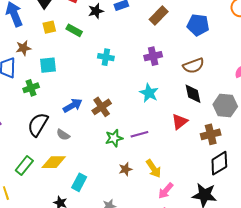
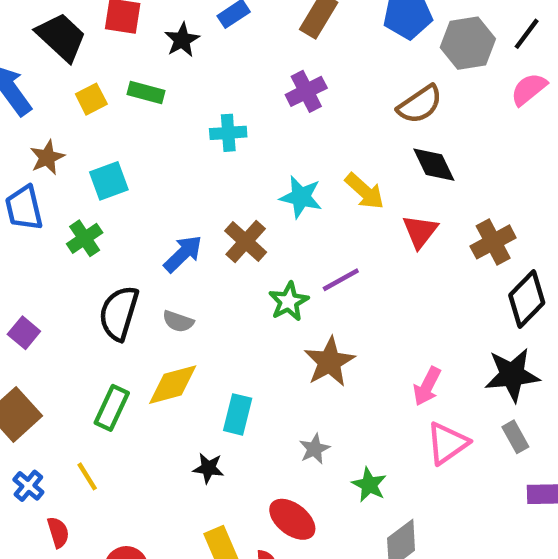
purple cross: (153, 56) -> (306, 91), moved
cyan star: (149, 93) -> (301, 197), moved
gray hexagon: (225, 105) -> (468, 43), moved
brown star: (125, 169) -> (329, 362), size x1.6
yellow arrow: (154, 169) -> (365, 191), moved

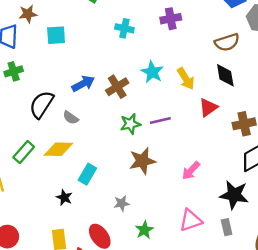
green cross: (85, 238) -> (14, 71), moved
pink arrow: (427, 386) -> (191, 171), moved

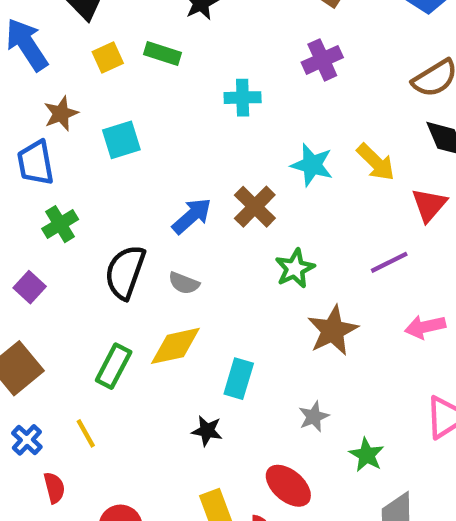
purple line: (160, 120) -> (389, 262), moved
pink arrow: (191, 171) -> (425, 327), turned 48

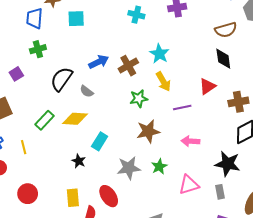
yellow arrow: (376, 162) -> (163, 82), moved
gray star: (314, 417) -> (129, 168), size x1.6
green star: (367, 455) -> (159, 167), moved

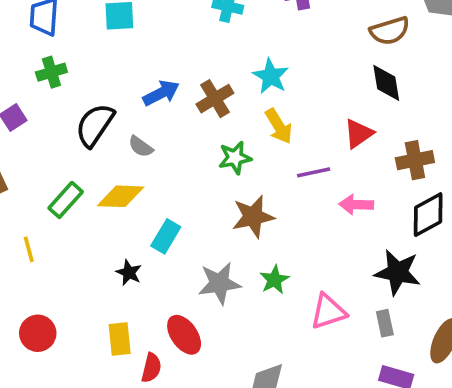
pink arrow: (190, 141) -> (356, 205), moved

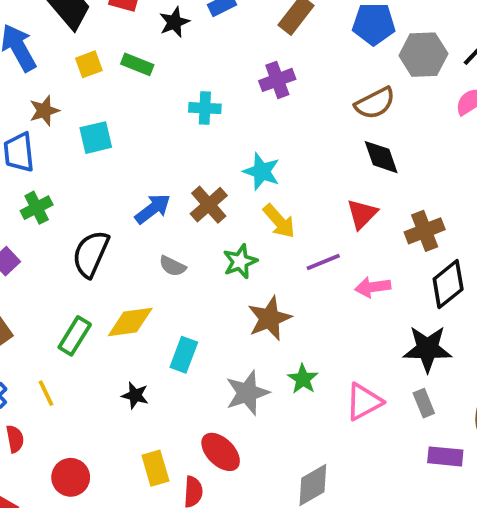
gray semicircle: (141, 147) -> (172, 266), moved
black star: (129, 273) -> (135, 395), moved

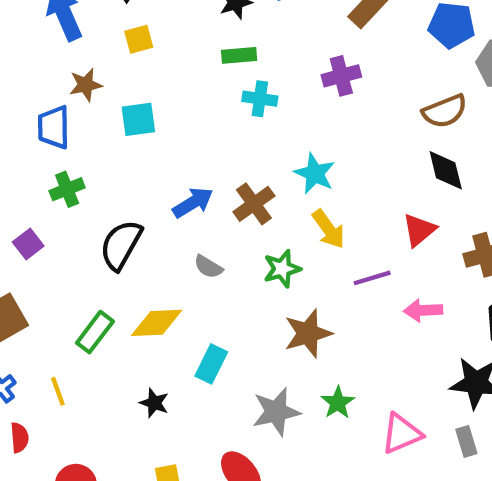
green rectangle: (137, 64) -> (239, 55), moved, turned -32

